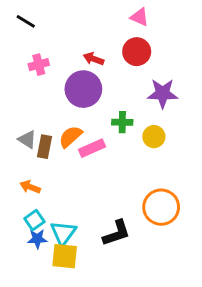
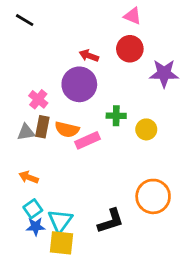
pink cross: (39, 65) -> (38, 99), moved, turned -36
purple star: (163, 93) -> (164, 73), moved
orange semicircle: (70, 137) -> (67, 129), turned -125
gray triangle: (27, 139) -> (26, 132), turned -42
brown rectangle: (45, 147) -> (42, 127), moved

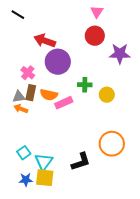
pink triangle: (133, 16) -> (97, 12), turned 40
red arrow: (89, 56) -> (45, 41), moved, size x1.5
orange arrow: (29, 177) -> (21, 109), moved
blue star: (36, 226) -> (26, 180), moved

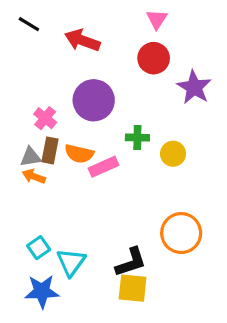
red arrow: (45, 41) -> (82, 40), moved
purple star: (120, 54) -> (194, 87), turned 30
yellow square: (45, 178) -> (133, 288), moved
blue star: (26, 180) -> (42, 291), size x1.5

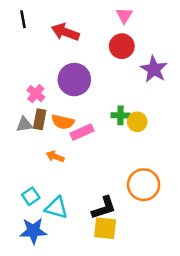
black line: (29, 24) -> (23, 19), turned 48
green cross: (137, 138) -> (120, 115), moved
orange arrow: (34, 176) -> (55, 156), moved
cyan triangle: (71, 262) -> (56, 208), turned -50

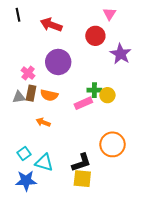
pink triangle: (124, 15) -> (109, 14), moved
pink rectangle: (82, 132) -> (83, 103), moved

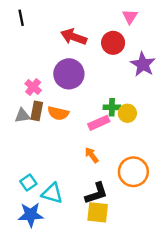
red arrow: (51, 25) -> (74, 37), moved
orange arrow: (43, 122) -> (92, 155), moved, turned 32

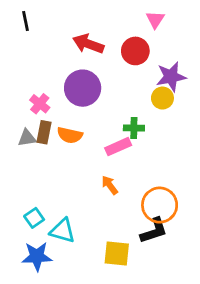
purple star: (143, 64) -> (171, 77), turned 30
yellow circle: (127, 113) -> (162, 98), moved
black L-shape: (96, 193) -> (154, 231), moved

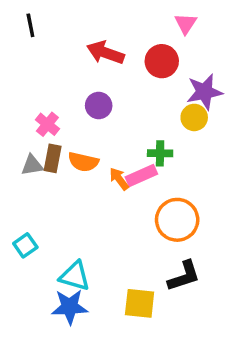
purple circle: (83, 88) -> (99, 105), size x0.6
orange arrow: (110, 185) -> (119, 179), moved
orange circle: (160, 205) -> (177, 220), moved
cyan square: (34, 218) -> (25, 245), moved
blue star: (37, 256) -> (70, 307), moved

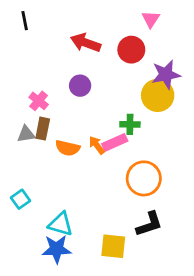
yellow circle: (194, 117) -> (158, 95), size x1.5
orange semicircle: (83, 162) -> (68, 148), moved

